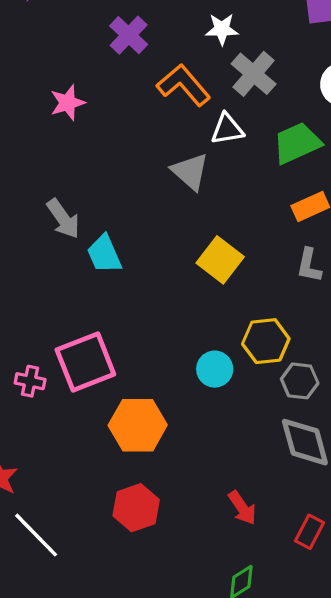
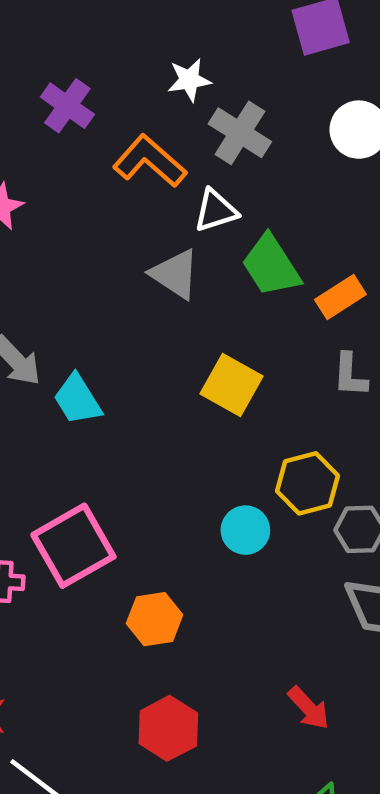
green trapezoid: (297, 143) -> (271, 266), moved, turned -90
orange hexagon: (138, 425) -> (155, 619), size x0.7

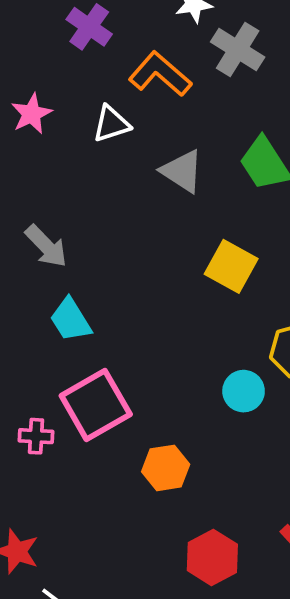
white triangle: (216, 211) -> (111, 124), moved
cyan trapezoid: (77, 399) -> (71, 320), moved
red hexagon: (168, 728) -> (212, 557), moved

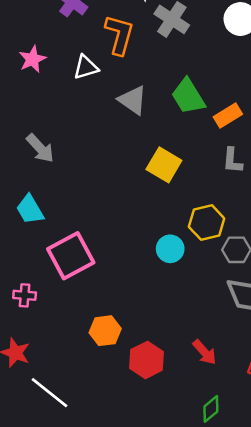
orange L-shape: (160, 74) -> (119, 35), turned 63
cyan trapezoid: (71, 320) -> (30, 210), moved
pink cross: (36, 436) -> (25, 295), moved
orange hexagon: (166, 468) -> (105, 331), moved

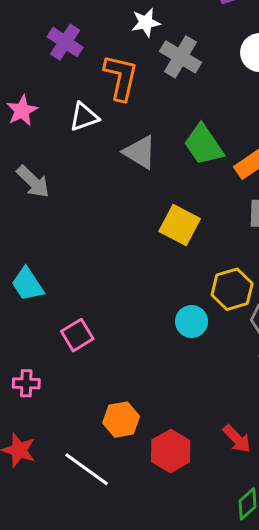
gray arrow: (40, 148) -> (33, 182), moved
pink square: (71, 256) -> (77, 335), size x0.6
white line: (50, 393) -> (87, 469), moved

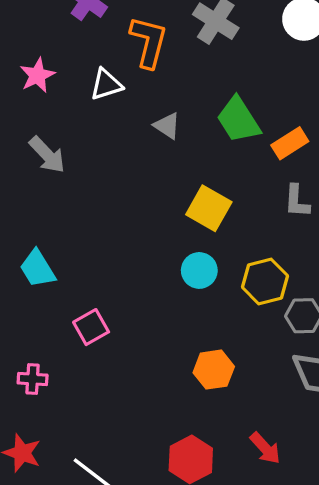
gray triangle: (140, 152) -> (167, 126), size x0.7
cyan circle: (192, 321) -> (199, 270), moved
orange hexagon: (121, 420) -> (214, 370), moved

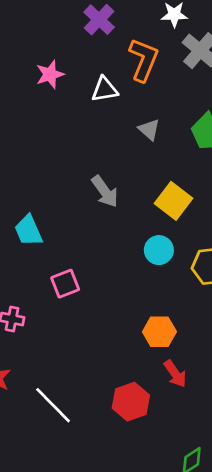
gray arrow: (47, 155) -> (105, 191), moved
red arrow: (265, 448) -> (175, 374), moved

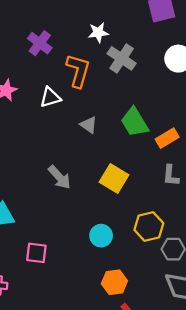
cyan circle: (159, 250) -> (101, 236), moved
pink square: (65, 284) -> (36, 253), turned 35

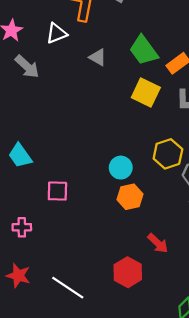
gray arrow: (59, 177) -> (27, 67), moved
yellow square: (114, 179) -> (146, 92), moved
orange hexagon: (114, 282) -> (130, 197), moved

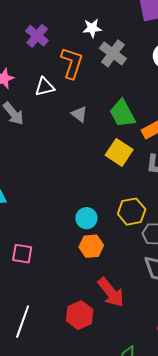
pink square: (57, 191) -> (22, 254), moved
red arrow: (158, 243) -> (111, 292), size x1.5
white line: (68, 288) -> (23, 322), turned 68

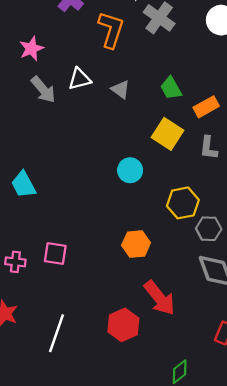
white triangle: (45, 87) -> (80, 79), moved
green trapezoid: (122, 113) -> (171, 88), size x0.7
cyan circle: (86, 218) -> (130, 170), moved

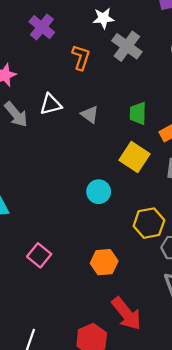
orange L-shape: (111, 30) -> (81, 57), size x0.7
green trapezoid: (171, 88) -> (138, 113), turned 30
pink square: (55, 254) -> (39, 255), moved, turned 30

